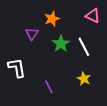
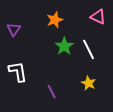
purple triangle: (32, 34) -> (14, 29), moved

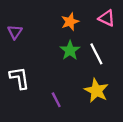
orange star: (55, 20) -> (70, 22), moved
yellow star: (89, 83) -> (96, 91), size x1.5

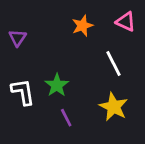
green star: (70, 50) -> (57, 85), moved

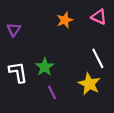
white line: (114, 64) -> (98, 58), moved

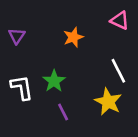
orange star: (65, 20) -> (73, 37), moved

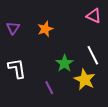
orange star: (73, 37) -> (45, 29), moved
green star: (54, 81) -> (64, 63), moved

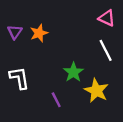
orange star: (45, 29) -> (39, 33), moved
white line: (93, 55) -> (106, 50), moved

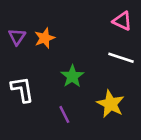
white line: (106, 50) -> (121, 58), turned -45
green star: (73, 72) -> (72, 76), moved

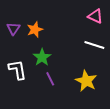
green star: (72, 76) -> (42, 57), moved
purple line: (64, 114) -> (50, 79), moved

